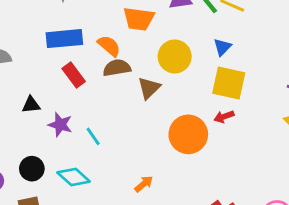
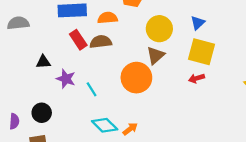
orange semicircle: (109, 46) -> (108, 18), turned -48
brown semicircle: (117, 68) -> (101, 42), moved
brown triangle: (149, 88) -> (156, 55), moved
orange circle: (188, 134) -> (136, 78), moved
cyan diamond: (74, 177) -> (105, 125), moved

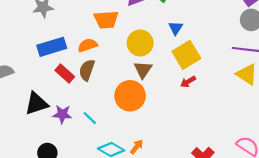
brown semicircle: (101, 42) -> (87, 70), turned -50
yellow square: (201, 52) -> (186, 55), turned -32
black triangle: (43, 62) -> (36, 104), size x1.6

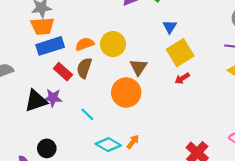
orange trapezoid: (106, 20) -> (42, 26), moved
yellow circle: (140, 43) -> (113, 44), moved
purple star: (62, 114) -> (53, 98), moved

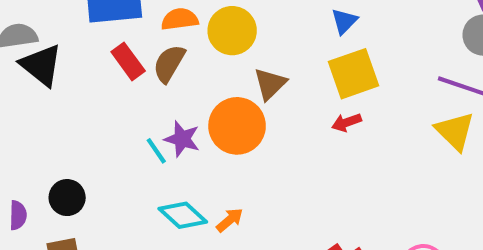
purple star: (53, 98) -> (182, 139), moved
black triangle: (36, 101) -> (41, 65), moved, turned 45

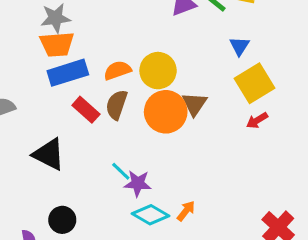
black triangle: (41, 65) -> (49, 154), moved
orange circle: (237, 126) -> (166, 112), moved
purple star: (182, 139) -> (138, 183), moved

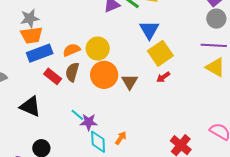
blue triangle: (239, 46) -> (149, 30), size x1.5
brown triangle: (194, 104) -> (130, 82), moved
cyan diamond: (151, 215) -> (98, 142), turned 60

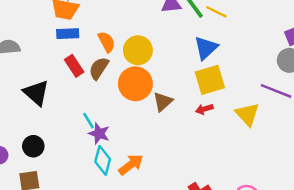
orange semicircle: (72, 50) -> (107, 42), turned 66
blue rectangle: (40, 53) -> (68, 34), size x0.7
yellow triangle: (215, 67) -> (247, 114), moved
orange arrow: (121, 138) -> (131, 165), size x1.5

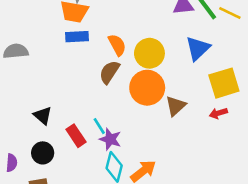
blue triangle: (206, 48) -> (198, 48), moved
red rectangle: (74, 66) -> (76, 136), moved
black triangle: (36, 93) -> (43, 116), moved, size x0.7

